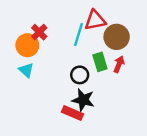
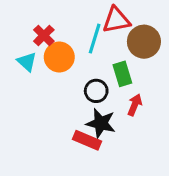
orange circle: (27, 45) -> (59, 57), moved
red arrow: (119, 64) -> (135, 105), moved
cyan triangle: (26, 70) -> (27, 62), moved

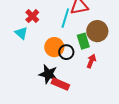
brown circle: (144, 42) -> (97, 31), moved
orange circle: (59, 57) -> (54, 47), moved
black star: (101, 123) -> (48, 74), moved

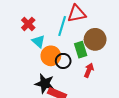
cyan triangle: (21, 33) -> (38, 41), moved

